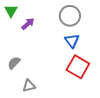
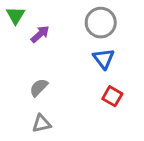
gray semicircle: (14, 63) -> (39, 88), moved
red square: (78, 67) -> (112, 96), size x0.6

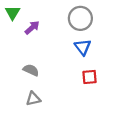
gray semicircle: (39, 88) -> (31, 70), turned 70
red square: (112, 96) -> (90, 77), turned -35

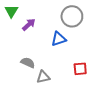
blue triangle: (83, 47) -> (59, 39), moved, turned 49
gray triangle: (33, 99) -> (43, 77), moved

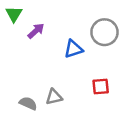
gray circle: (72, 16) -> (104, 32), moved
gray semicircle: (28, 63) -> (28, 103), moved

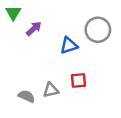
red square: (101, 87) -> (79, 80), moved

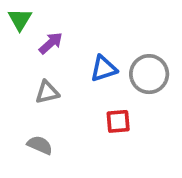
gray circle: (98, 30) -> (149, 74), moved
gray triangle: (51, 90) -> (47, 92), moved

